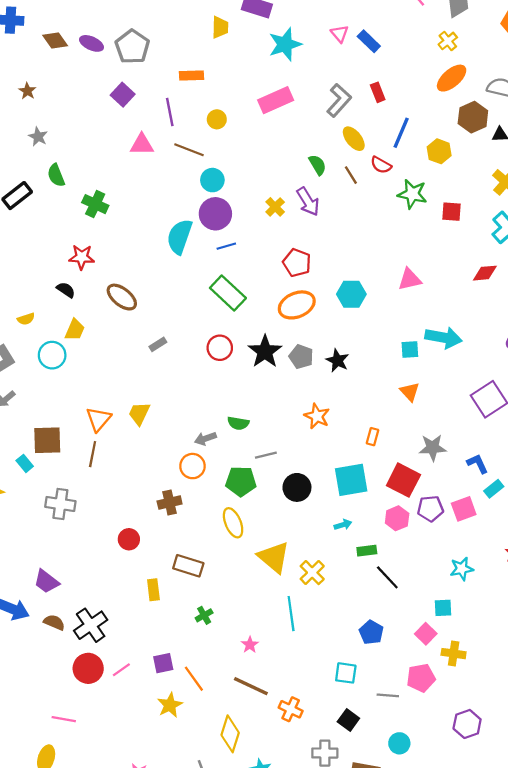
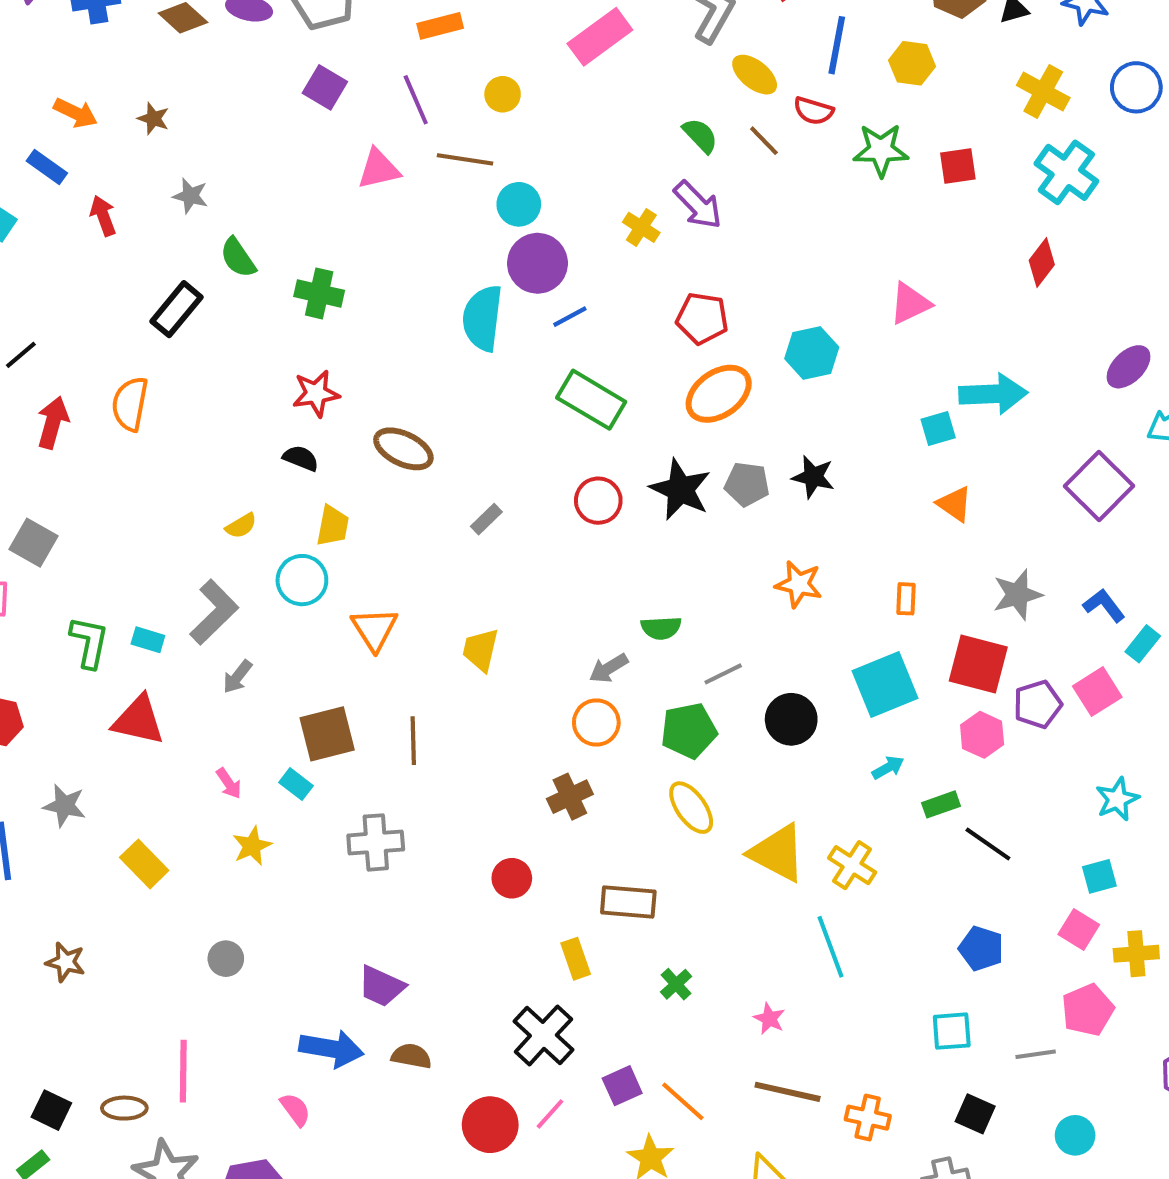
red diamond: (485, 273) -> (1042, 262), turned -35
orange triangle: (99, 419) -> (374, 629), moved
black cross: (91, 625) -> (543, 1035), moved

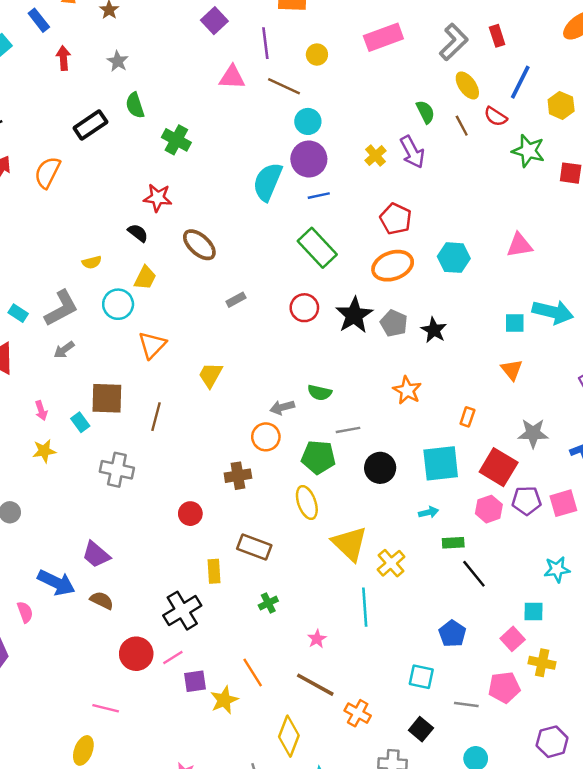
purple square: (622, 1086) -> (195, 681), moved

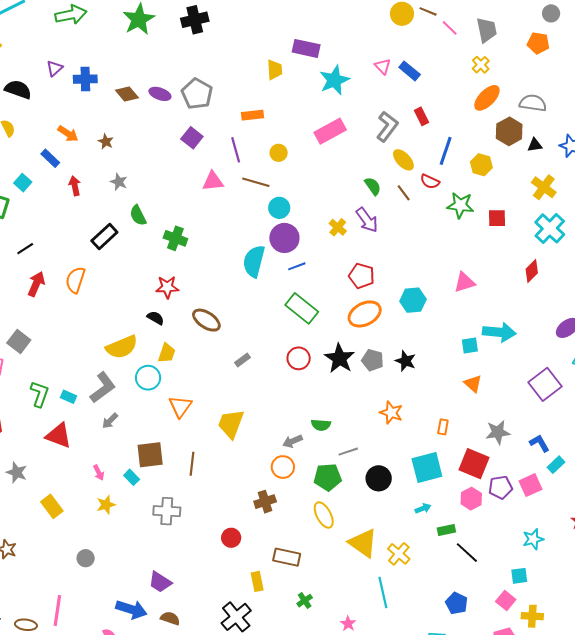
yellow semicircle: (92, 262) -> (122, 347), size x2.0
yellow trapezoid: (211, 375) -> (231, 424), size x1.4

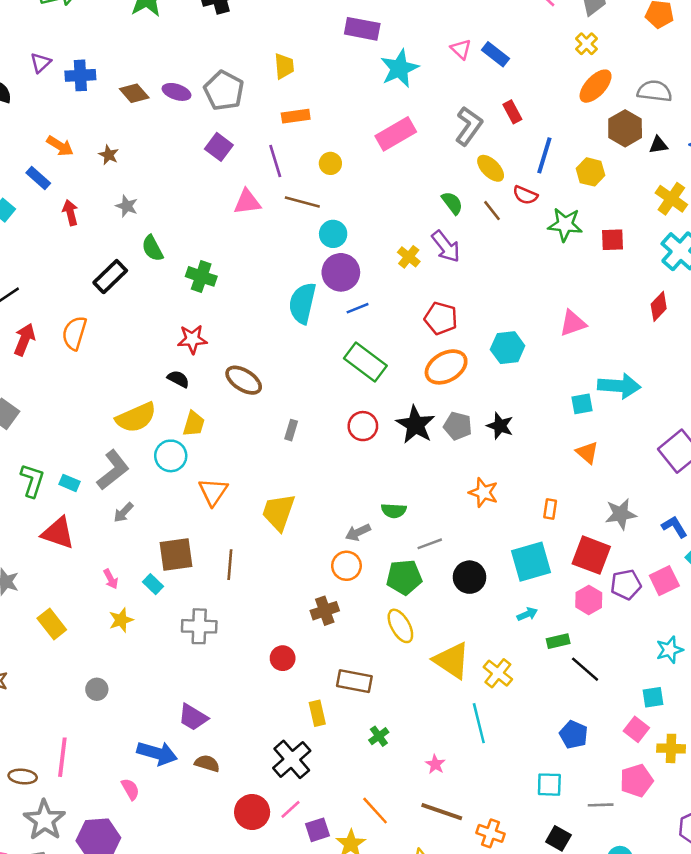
yellow trapezoid: (275, 70) -> (284, 66), moved
gray rectangle: (242, 360) -> (291, 430), turned -35

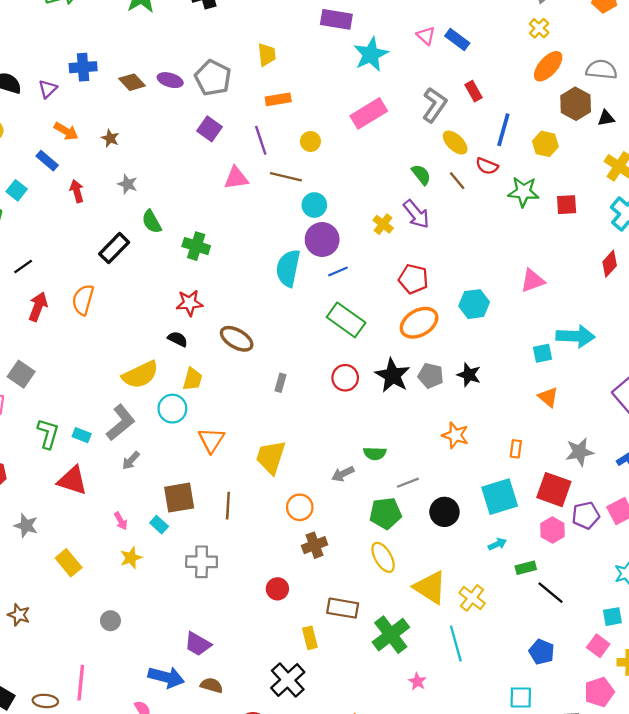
purple triangle: (41, 63) -> (48, 89), moved
orange circle: (346, 566) -> (300, 507), moved
green cross: (379, 736) -> (391, 635), moved, size x2.0

